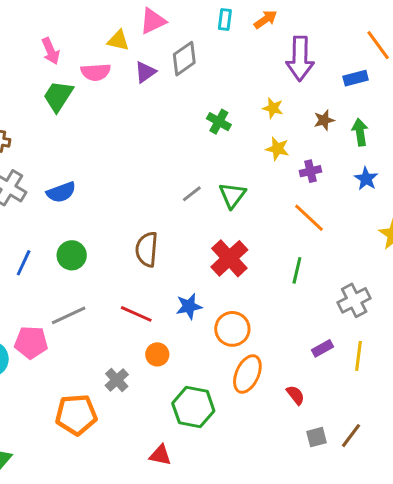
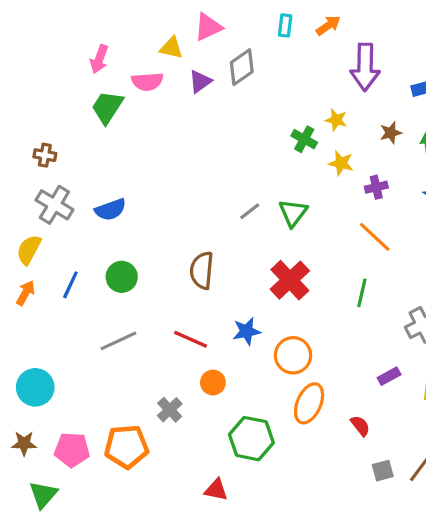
pink arrow: (51, 51) -> (99, 59), turned 44
green cross: (219, 122) -> (304, 139), moved
pink pentagon: (31, 342) -> (72, 450), moved

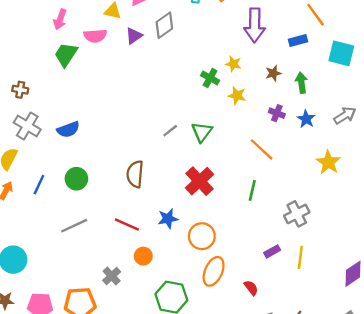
purple cross: (376, 187) -> (277, 113), moved, turned 35

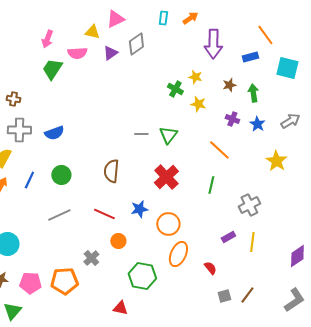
gray cross: (27, 126) -> (19, 130), turned -30
gray line: (170, 131) -> (141, 134), turned 40

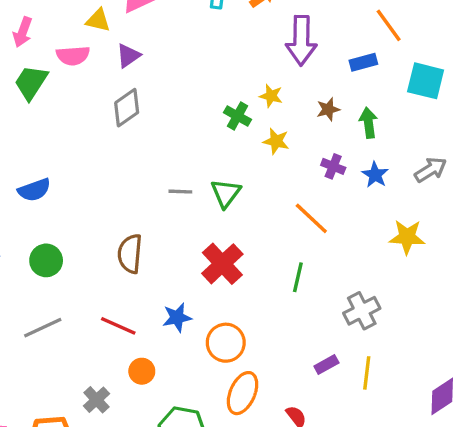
gray diamond: (136, 44) -> (127, 108), moved
yellow star: (276, 161) -> (407, 237), turned -30

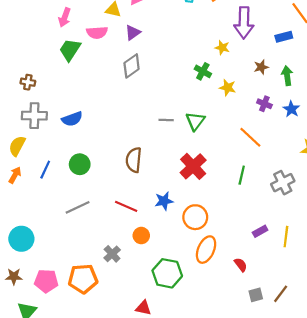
yellow star: (271, 96) -> (222, 48), moved
gray cross: (362, 311) -> (283, 183), moved

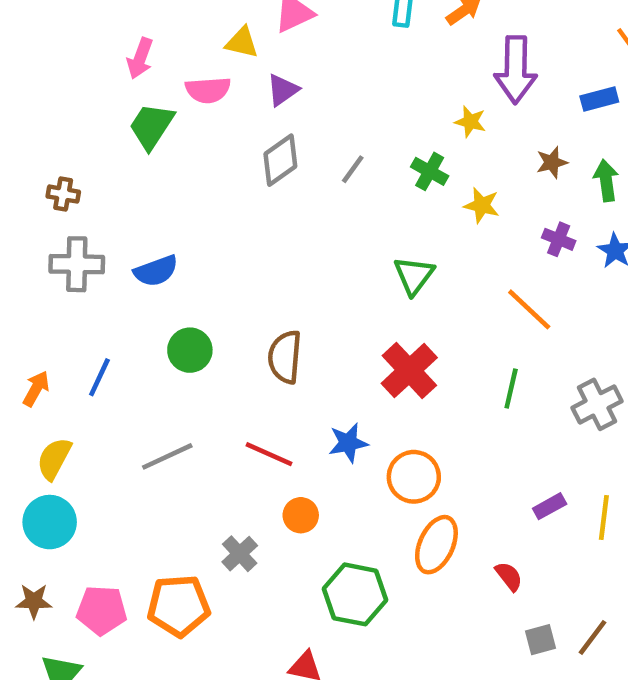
gray line: (166, 120) -> (353, 169), moved, turned -56
yellow semicircle: (17, 146) -> (54, 459), moved
green circle: (80, 164) -> (190, 350), moved

